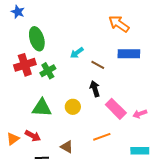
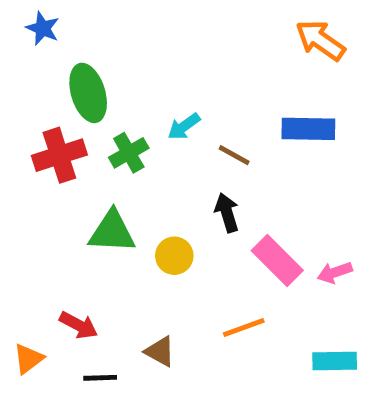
orange arrow: (119, 24) -> (320, 40), moved
green cross: (48, 71) -> (129, 153), moved
green triangle: (42, 108) -> (112, 232), moved
orange triangle: (13, 139) -> (28, 359), moved

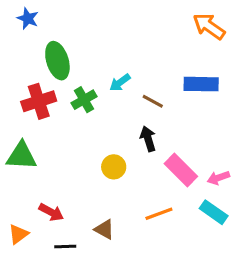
green triangle: (112, 232) -> (22, 156), moved
cyan rectangle: (335, 361) -> (214, 212), moved, turned 36

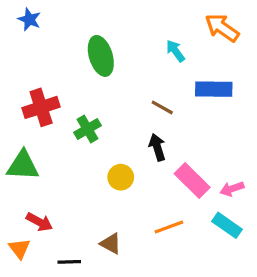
green ellipse: (57, 61) -> (101, 56), moved
cyan arrow: (120, 83) -> (176, 51), moved, turned 90
green cross: (84, 100) -> (88, 129), moved
red arrow: (51, 212) -> (39, 222), moved
orange triangle: (18, 234) -> (19, 249), turned -30

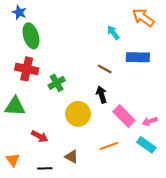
green ellipse: (101, 56) -> (31, 36), moved
red cross: (41, 107) -> (27, 69), turned 30
yellow circle: (121, 177) -> (78, 114), size x1.5
red arrow: (39, 222) -> (40, 136), moved

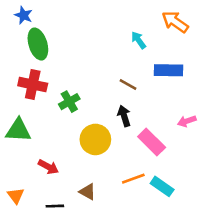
pink arrow: (150, 121) -> (187, 121), moved
cyan rectangle: (146, 145) -> (162, 186), moved

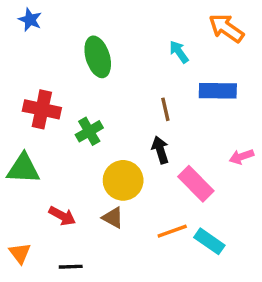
green ellipse: (38, 44) -> (98, 57), moved
brown line: (128, 85) -> (165, 109), turned 48
brown triangle: (88, 192) -> (113, 218), moved

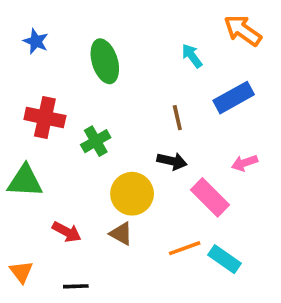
blue star: (30, 20) -> (36, 41), moved
blue rectangle: (218, 91) -> (234, 98), turned -30
black arrow: (160, 150) -> (172, 161), turned 120
pink arrow: (241, 157) -> (245, 163), moved

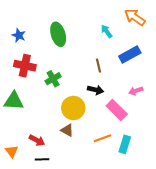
blue star: (36, 41) -> (19, 35), moved
red arrow: (67, 232) -> (37, 140), moved
cyan rectangle: (225, 259) -> (125, 144), turned 72

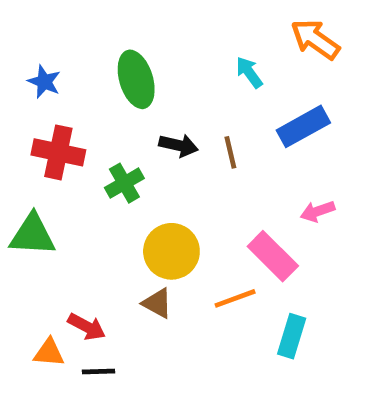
black arrow: (95, 90) -> (179, 145), moved
orange line: (103, 138) -> (235, 298), moved
orange triangle: (12, 151) -> (49, 353), moved, turned -48

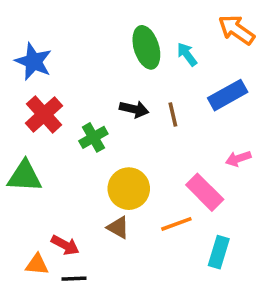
green ellipse: (136, 79) -> (146, 47), moved
blue star: (44, 82) -> (33, 61), size x1.5
red cross: (58, 152) -> (44, 114), turned 36

